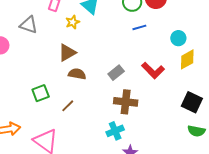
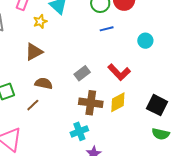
yellow diamond: (187, 59) -> (118, 102), moved
brown semicircle: (77, 74) -> (44, 83), moved

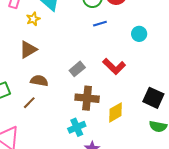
yellow diamond: (118, 102) -> (116, 112), moved

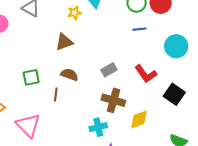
cyan circle: (139, 34) -> (176, 46), size x1.5
black square: (153, 98) -> (174, 94), moved
brown line: (29, 103) -> (56, 95), turned -48

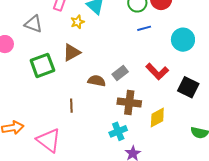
brown semicircle: (69, 75) -> (97, 81), moved
green square: (31, 77) -> (42, 65), moved, size x1.4

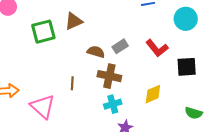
black square: (188, 87) -> (187, 67), turned -35
brown cross: (129, 102) -> (109, 76), moved
brown line: (71, 106) -> (72, 83), moved

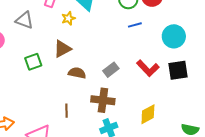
green square: (43, 32) -> (33, 62), size x0.7
brown semicircle: (96, 52) -> (77, 73), moved
black square: (187, 67) -> (178, 70), moved

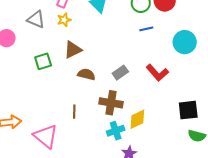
yellow star: (68, 18) -> (64, 20), moved
black square: (178, 70) -> (188, 110), moved
yellow diamond: (148, 114) -> (137, 119), moved

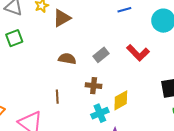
brown triangle: (73, 50) -> (62, 18), moved
green square: (43, 61) -> (14, 38), moved
brown cross: (111, 103) -> (94, 86), size x0.7

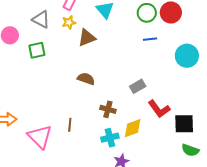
red L-shape: (138, 53) -> (159, 109), moved
gray rectangle: (101, 55) -> (138, 86), moved
brown line: (57, 97) -> (70, 125), moved

